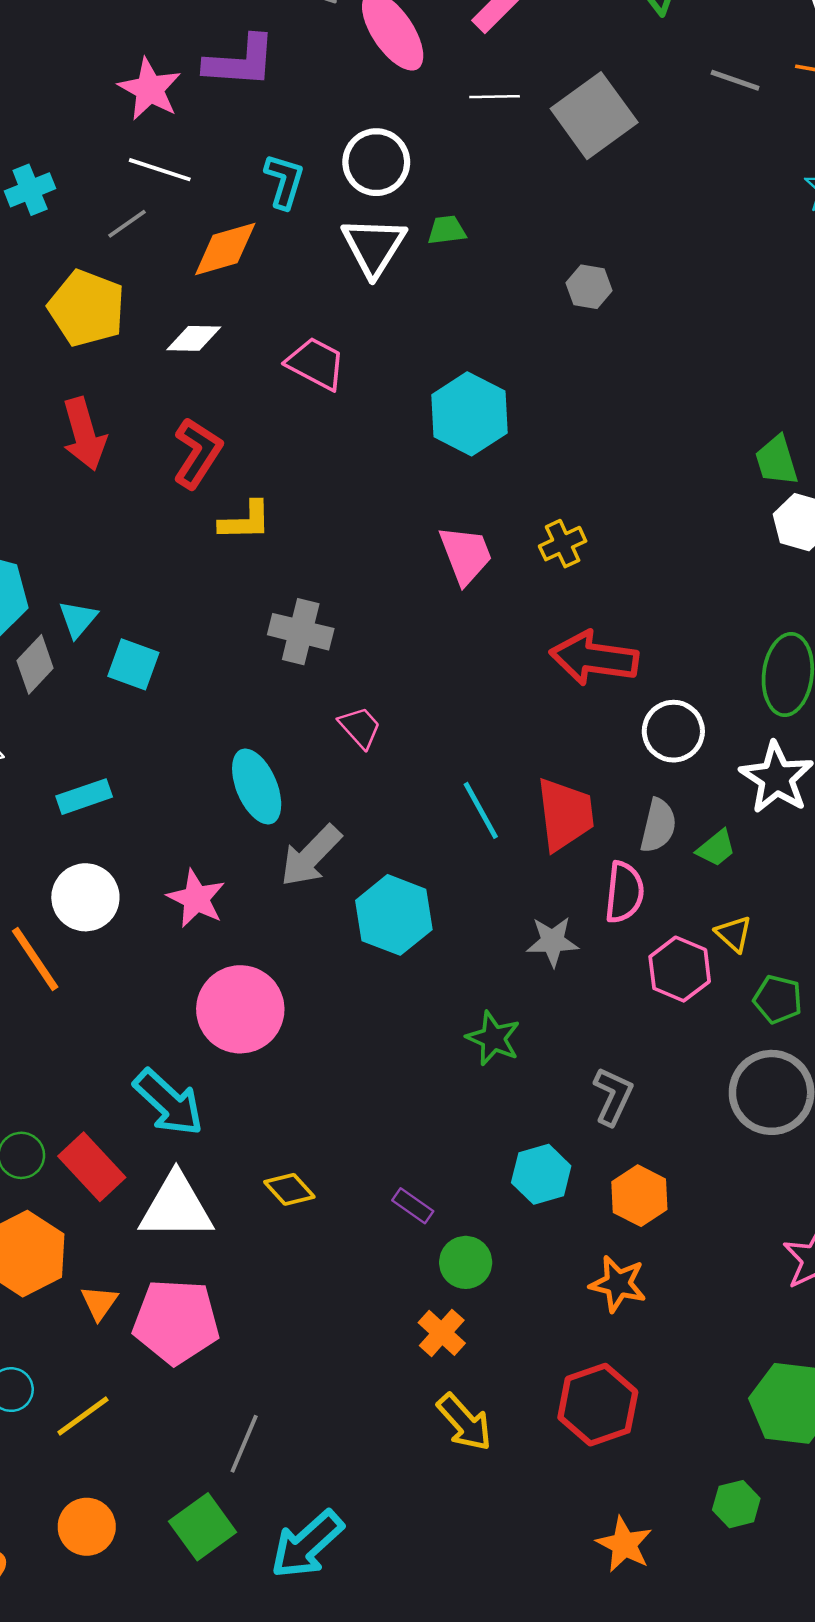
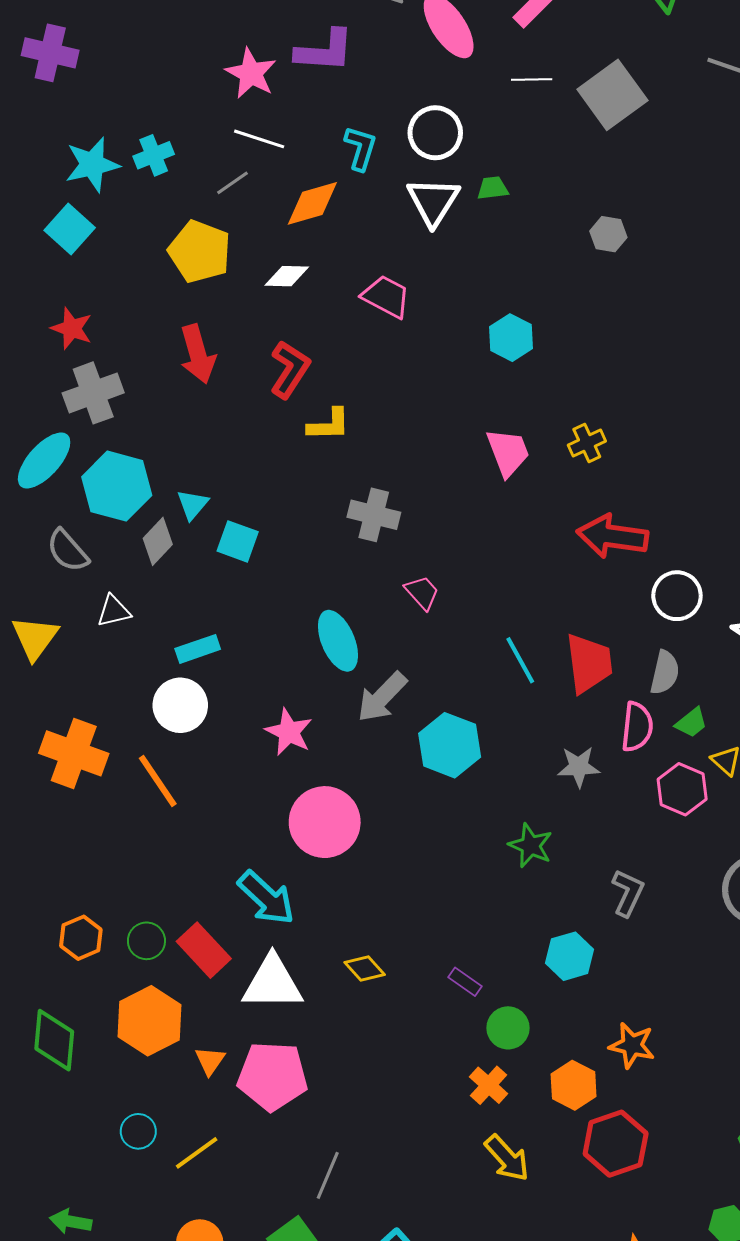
cyan hexagon: (469, 414) -> (511, 338), size x0.7
green trapezoid: (716, 848) -> (691, 723), moved
white circle: (85, 897) -> (180, 705), moved
orange hexagon: (639, 1196) -> (574, 1085), moved

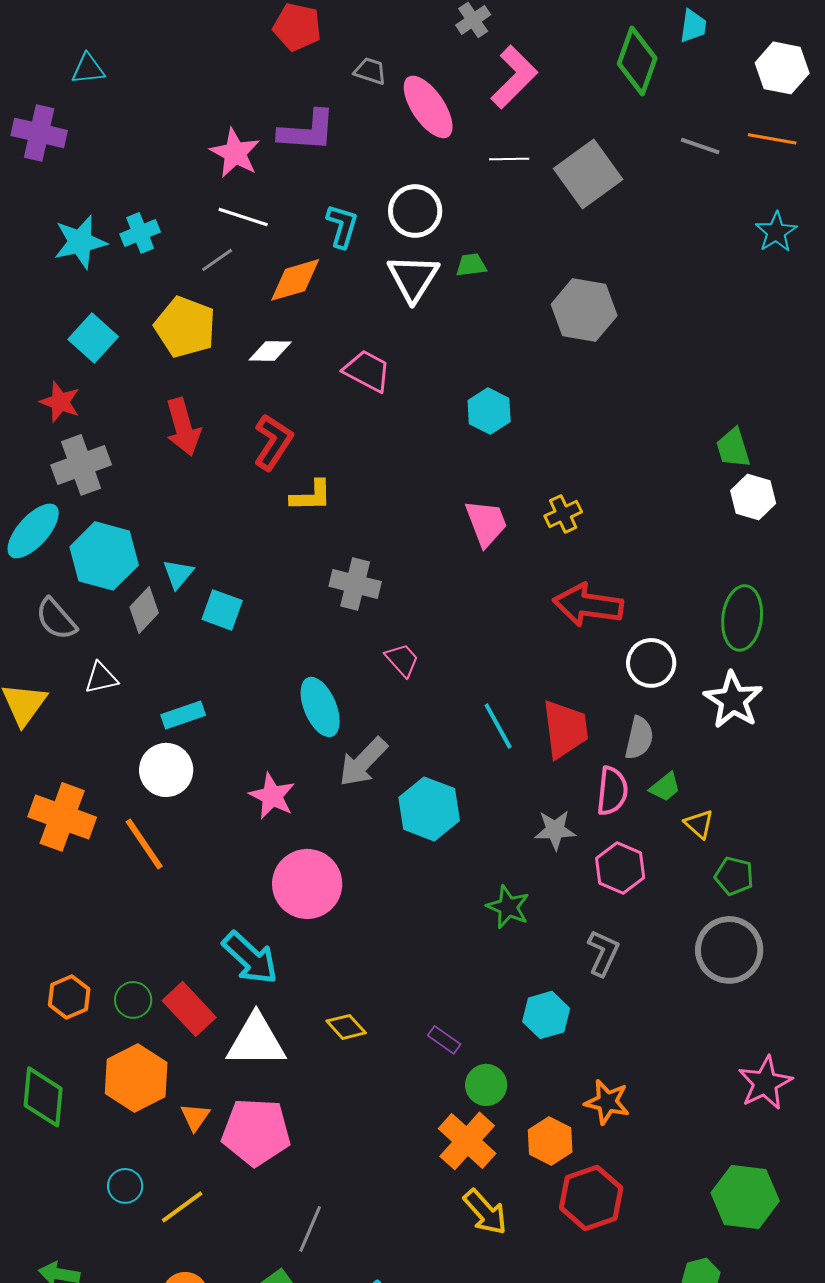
cyan square: (70, 229) -> (93, 338), moved
gray hexagon: (608, 234) -> (584, 310), size x1.8
pink hexagon: (682, 789) -> (620, 868), moved
orange cross: (489, 1085) -> (467, 1141), size x1.5

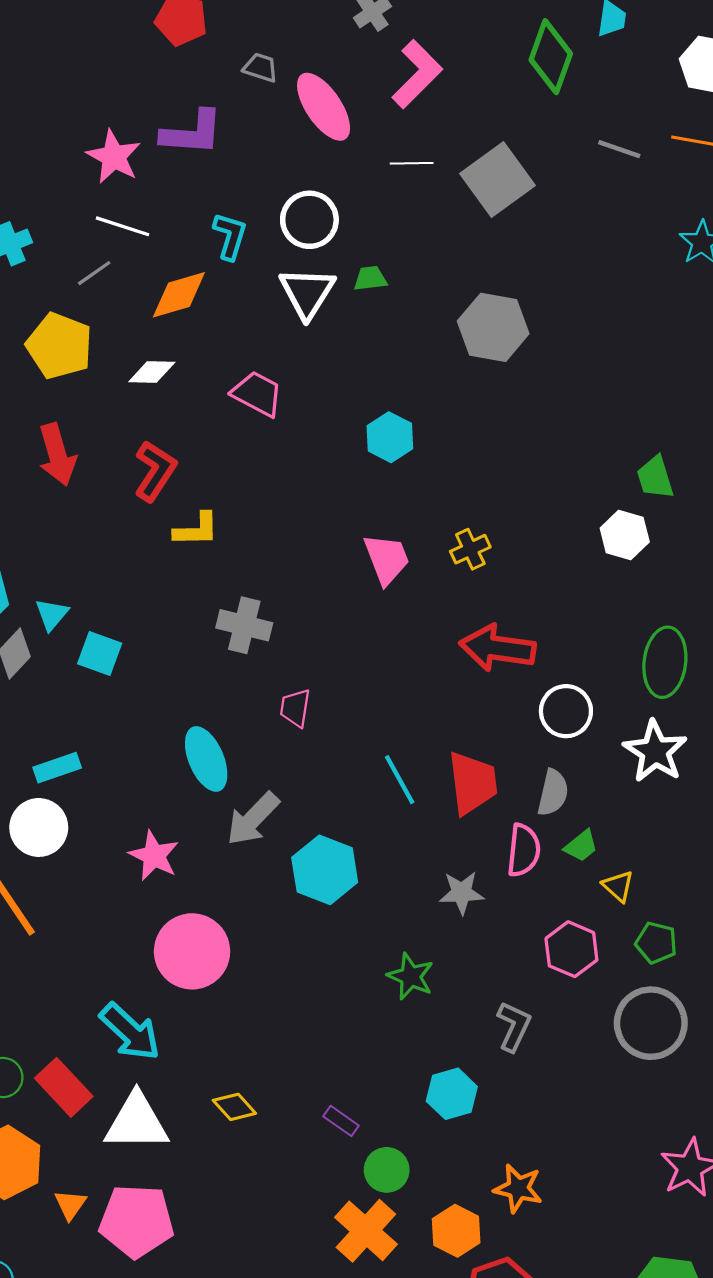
white hexagon: (753, 497) -> (625, 535), moved
pink trapezoid: (402, 660) -> (295, 708), turned -129
pink hexagon: (620, 868) -> (571, 949), moved

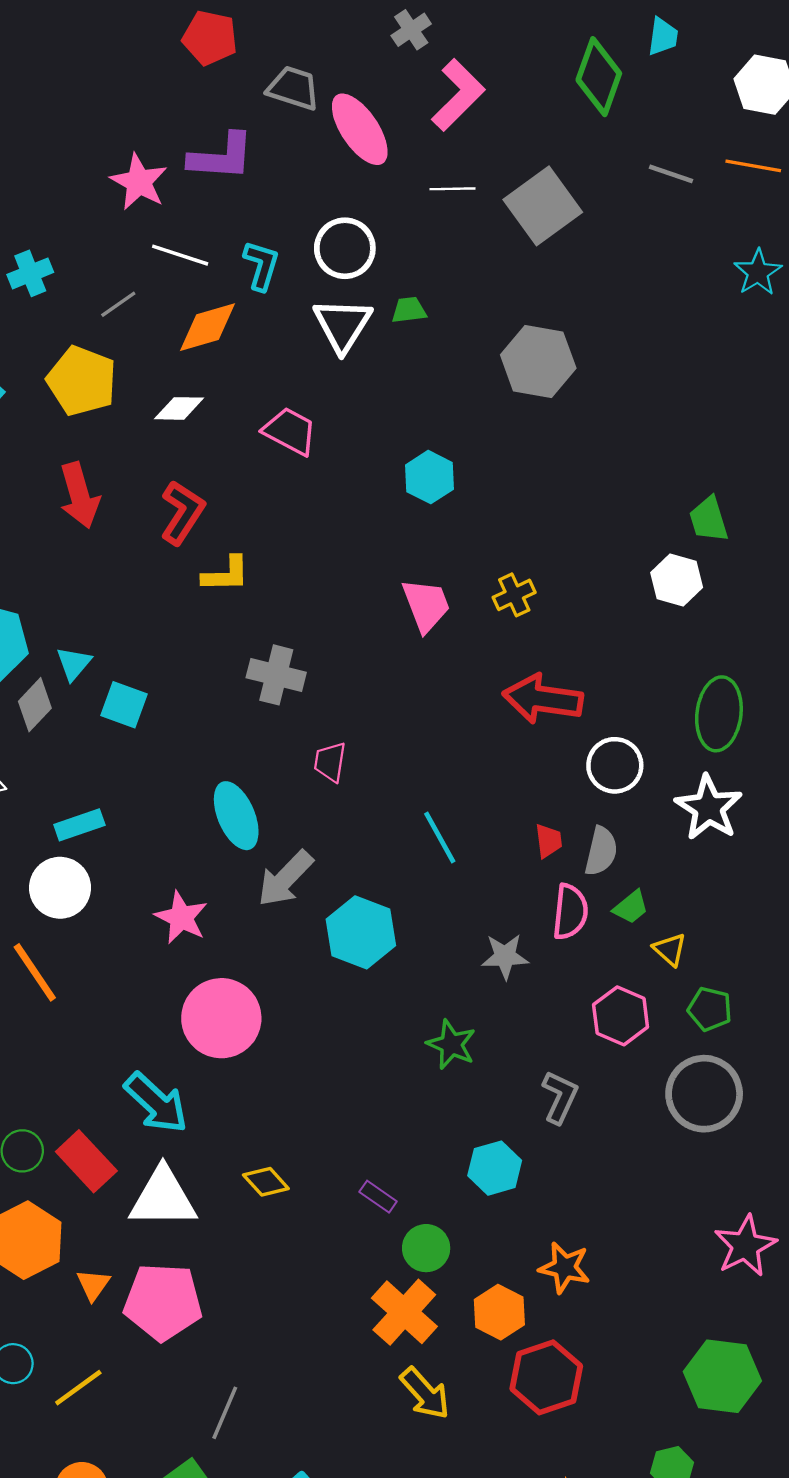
gray trapezoid: (261, 68) -> (293, 88), size x1.4
white line: (122, 226) -> (180, 255), moved
red trapezoid: (472, 783) -> (548, 841), moved, size x0.5

